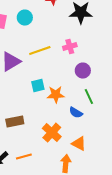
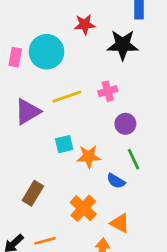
cyan circle: (25, 18) -> (46, 52), size x1.6
brown rectangle: (15, 122) -> (33, 193), turned -48

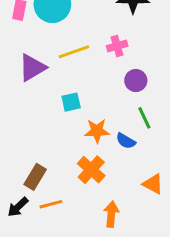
orange star: (89, 156) -> (97, 131), moved
brown rectangle: (33, 193) -> (35, 177), moved
orange triangle: (120, 223) -> (153, 184), moved

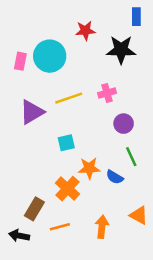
orange cross: (91, 170) -> (68, 189), moved
orange line: (51, 204) -> (60, 227), moved
black arrow: (18, 207) -> (19, 236), turned 54
orange arrow: (111, 214) -> (102, 227), moved

